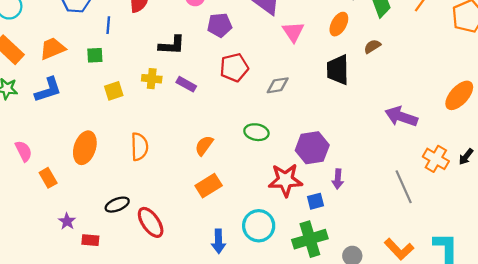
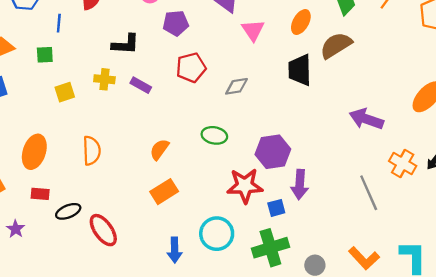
brown semicircle: (372, 46) -> (336, 45), size x1.8
purple arrow: (338, 179) -> (300, 185), size x1.4
red rectangle: (90, 240) -> (40, 194), moved

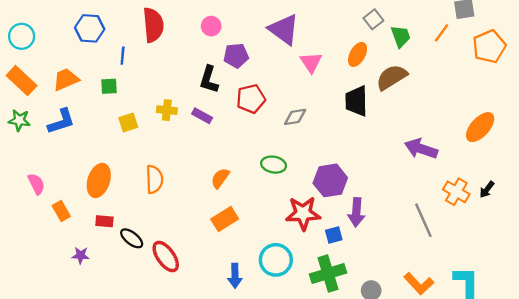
black L-shape: (125, 44) -> (209, 79), moved, turned 104
black ellipse: (68, 211) -> (132, 238), turned 60
purple star: (16, 229) -> (81, 255), turned -30

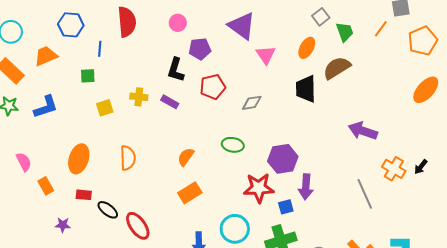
orange trapezoid: (66, 79) -> (46, 56), moved
orange ellipse: (480, 127) -> (426, 90), moved

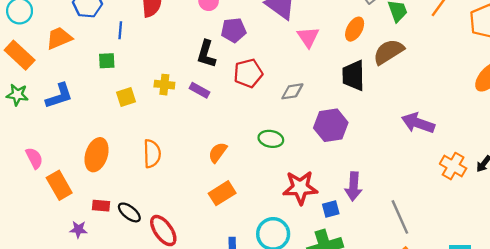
purple hexagon: (283, 159) -> (331, 125), moved
orange rectangle: (46, 186) -> (59, 185), size x1.4
gray line: (365, 194) -> (400, 217), moved
red rectangle: (84, 195) -> (101, 206), moved

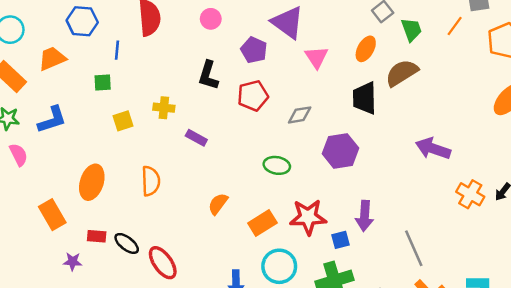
purple pentagon: (233, 30) -> (254, 50), moved, turned 30
purple rectangle: (200, 90) -> (196, 138), moved
orange semicircle: (218, 152) -> (218, 204), moved
pink semicircle: (34, 158) -> (19, 155), moved
orange rectangle: (222, 193) -> (262, 223), moved

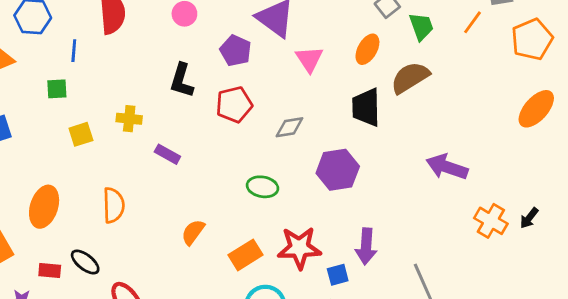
black ellipse: (127, 243) -> (85, 262), moved

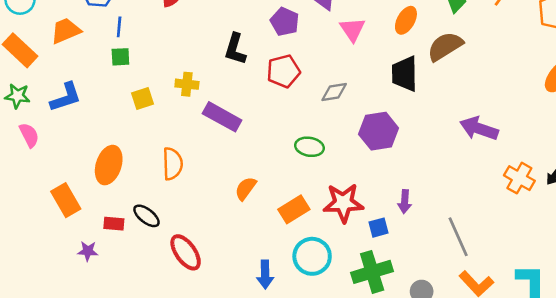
blue line: (74, 51) -> (119, 27), moved
purple rectangle: (167, 154) -> (222, 117), size x1.6
purple arrow: (366, 246) -> (405, 202), size x0.7

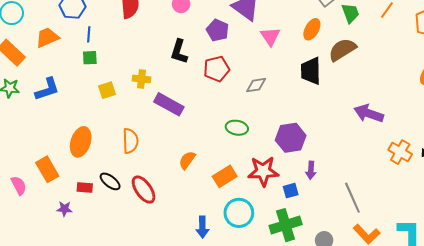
purple hexagon: (379, 131) -> (291, 138), moved
pink semicircle: (29, 135) -> (19, 185), moved
red ellipse: (186, 252) -> (144, 190), moved

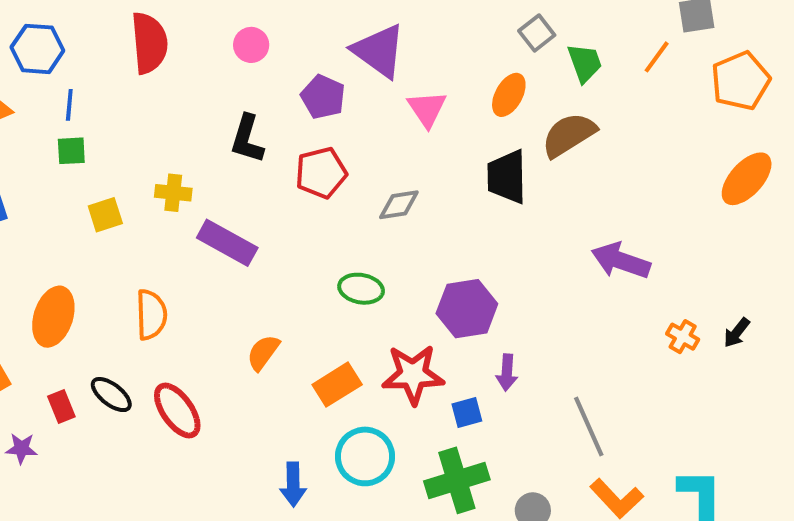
orange cross: (400, 152) -> (683, 337), size x0.7
red rectangle: (85, 188) -> (61, 407), turned 63

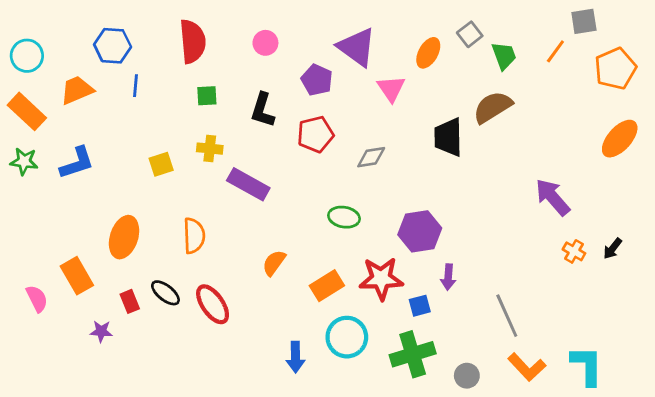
orange ellipse: (509, 95) -> (428, 53), moved
green square: (71, 151) -> (207, 96), moved
purple arrow: (621, 261) -> (553, 197), moved, turned 30

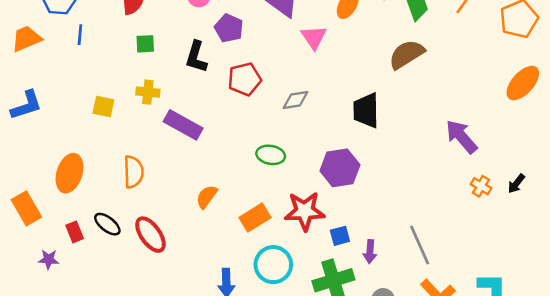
purple pentagon: (317, 80) -> (229, 28), moved
black trapezoid: (448, 137) -> (366, 110), moved
yellow square: (161, 164) -> (103, 107), turned 30
purple arrow: (448, 277) -> (370, 252), moved

